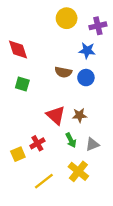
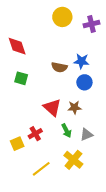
blue star: (87, 51) -> (81, 61), moved
blue circle: (86, 78) -> (84, 82), moved

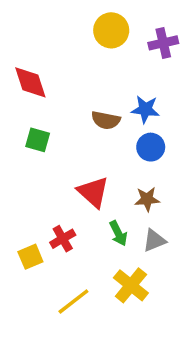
brown star: (74, 107) -> (147, 199), moved

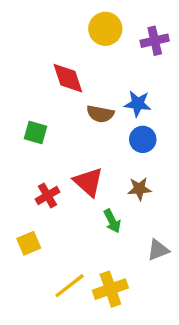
red diamond: (30, 82) -> (68, 78), moved
red cross: (63, 239) -> (47, 196), moved
gray triangle: (154, 240) -> (158, 250), moved
yellow cross: (131, 285) -> (110, 289), moved, turned 32

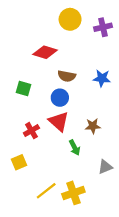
red diamond: (68, 78) -> (45, 52), turned -55
blue star: (138, 104) -> (102, 78), moved
blue circle: (143, 139) -> (60, 98), moved

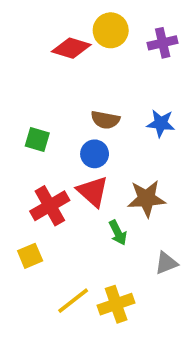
red diamond: (45, 52) -> (71, 48), moved
brown star: (93, 126) -> (146, 199), size x1.5
red cross: (31, 131) -> (50, 206), size x1.5

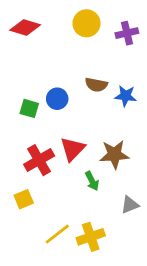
red diamond: (71, 48) -> (25, 28), moved
brown semicircle: (105, 120) -> (96, 85), moved
blue circle: (95, 154) -> (57, 99), moved
red triangle: (93, 191) -> (73, 149), turned 32

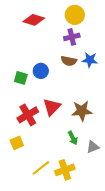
yellow circle: (86, 23) -> (75, 15), moved
red diamond: (25, 28) -> (34, 20), moved
purple cross: (127, 33) -> (72, 37), moved
blue star: (126, 96) -> (90, 60), moved
green arrow: (92, 181) -> (73, 138), moved

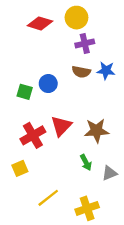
yellow circle: (75, 15) -> (76, 18), moved
yellow cross: (65, 170) -> (87, 208), moved

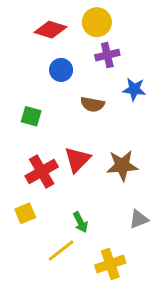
brown semicircle: (81, 72) -> (92, 104), moved
blue circle: (48, 84) -> (61, 70), moved
green arrow: (86, 162) -> (80, 222), moved

